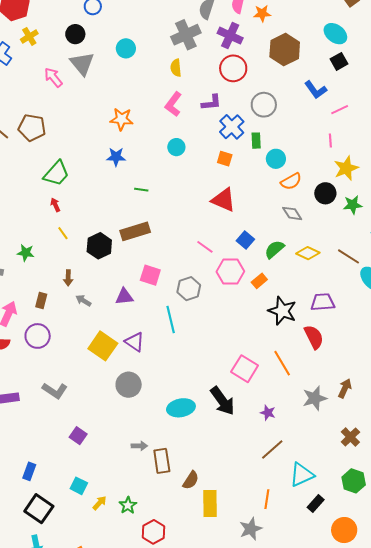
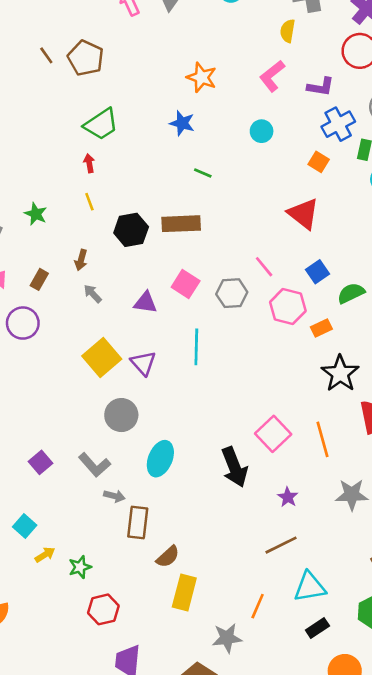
gray hexagon: (189, 289) -> (232, 293), moved
gray L-shape: (55, 391) -> (94, 465), moved
cyan ellipse: (181, 408) -> (160, 459), moved, turned -72

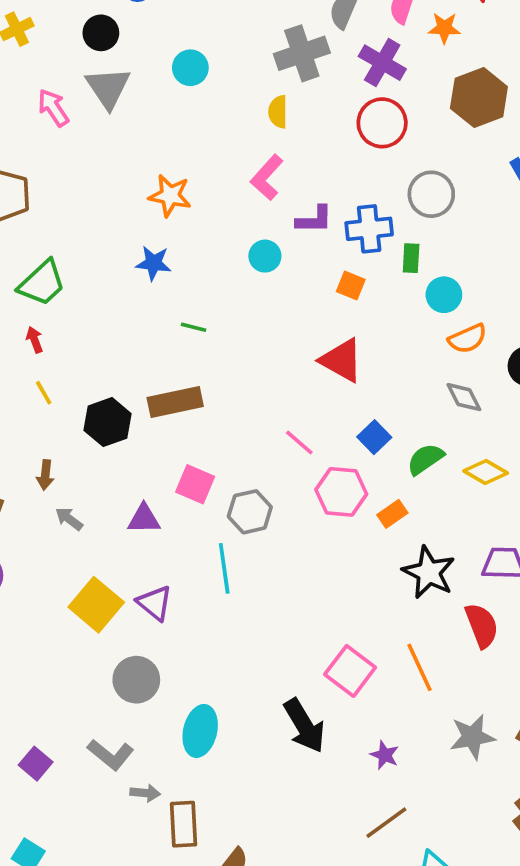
purple L-shape: (321, 87) -> (314, 220), moved
blue cross: (338, 124) -> (369, 229), turned 32
gray hexagon: (232, 293) -> (250, 512), moved

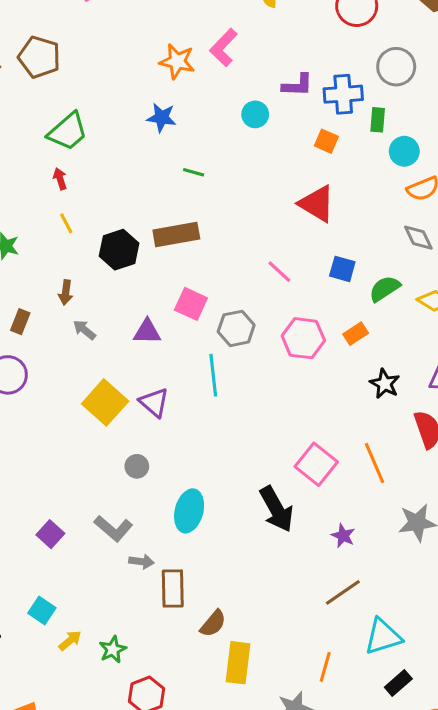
pink L-shape: (267, 177) -> (224, 47), moved
blue square: (374, 437) -> (342, 269), turned -32
pink hexagon: (341, 492) -> (303, 338), moved
black star: (429, 572) -> (385, 384), size x0.7
gray circle: (136, 680) -> (137, 466), size x0.6

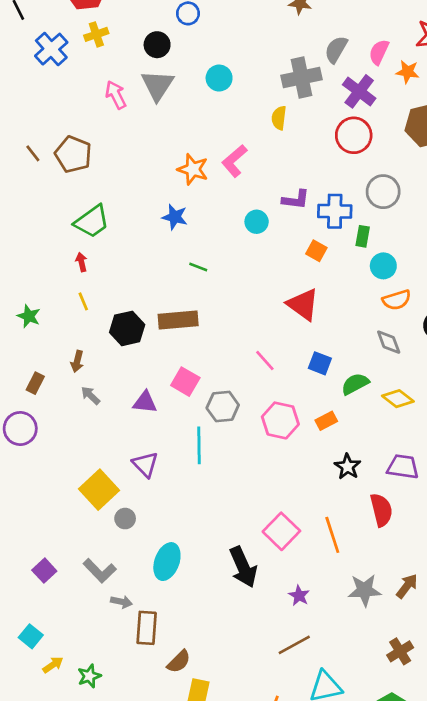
yellow square: (105, 402) -> (99, 490), moved

